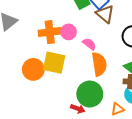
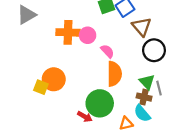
brown triangle: (105, 14) -> (142, 27), moved
yellow square: (54, 63) -> (41, 87), moved, size x0.6
orange circle: (33, 69) -> (54, 79), moved

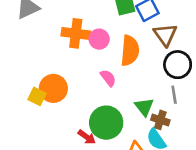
pink semicircle: (107, 51) -> (108, 78), moved
orange semicircle: (114, 74) -> (130, 51), moved
green triangle: (147, 82) -> (144, 107), moved
gray line: (159, 88) -> (174, 95), moved

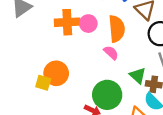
pink semicircle: (108, 78) -> (111, 53), moved

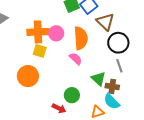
yellow square: (43, 83) -> (40, 51), moved
green circle: (107, 95) -> (72, 95), size x0.6

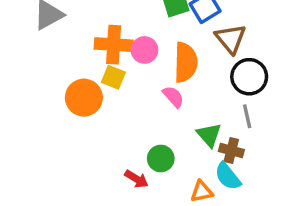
orange circle: (28, 76) -> (84, 98), moved

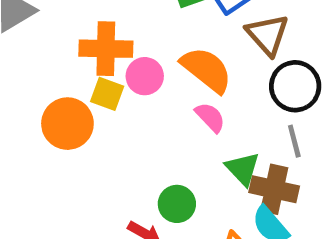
pink circle: (145, 50) -> (145, 76), moved
orange semicircle: (186, 62) -> (206, 70), turned -51
pink semicircle: (173, 97) -> (210, 117), moved
brown cross: (231, 151) -> (274, 189), size x1.4

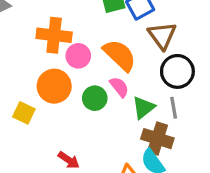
yellow square: (107, 94) -> (24, 113), moved
orange circle: (67, 124) -> (54, 86), moved
green triangle: (243, 169) -> (143, 107), moved, turned 30
green circle: (177, 204) -> (95, 98), moved

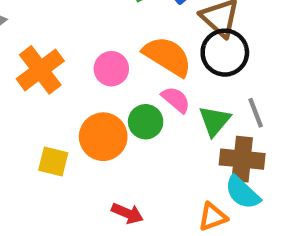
orange cross: (54, 35) -> (40, 70), moved, turned -32
black circle: (177, 71) -> (225, 53), moved
orange circle: (54, 86) -> (103, 137), moved

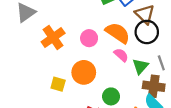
green circle: (146, 122) -> (111, 96), moved

